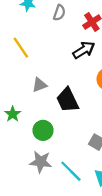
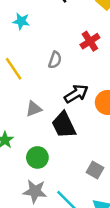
gray semicircle: (59, 13) -> (55, 60), moved
black arrow: (84, 50) -> (76, 94), moved

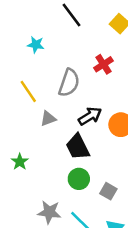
gray semicircle: (55, 60) -> (69, 83), size x1.6
gray triangle: (34, 109) -> (48, 119), moved
green circle: (37, 157) -> (79, 179), moved

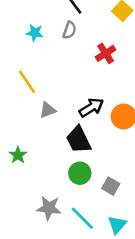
gray semicircle: (69, 83) -> (69, 30), moved, size x0.6

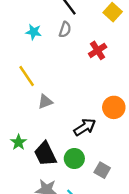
black arrow: (91, 107) -> (85, 127), moved
black trapezoid: (79, 140) -> (45, 154), moved

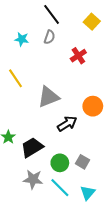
gray triangle: (45, 102) -> (48, 97), moved, size x1.6
black trapezoid: (45, 154) -> (32, 147), turned 85
green circle: (74, 159) -> (60, 163), moved

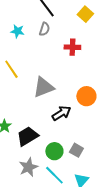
red cross: (78, 56) -> (72, 47), turned 35
gray star: (33, 179) -> (28, 167), turned -30

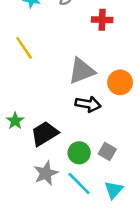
gray triangle: (43, 87) -> (82, 71), moved
black arrow: (61, 113) -> (88, 104), turned 42

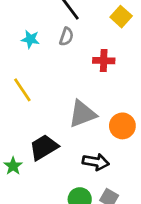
black arrow: (88, 104) -> (96, 162), moved
black trapezoid: (45, 134) -> (44, 147), moved

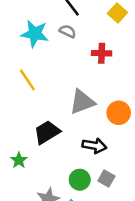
gray semicircle: (66, 37) -> (68, 31), turned -84
cyan star: (30, 39) -> (35, 34), size x1.6
green star: (13, 166) -> (19, 160), moved

